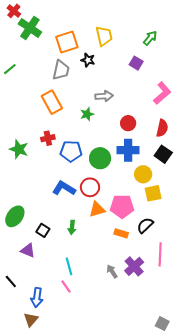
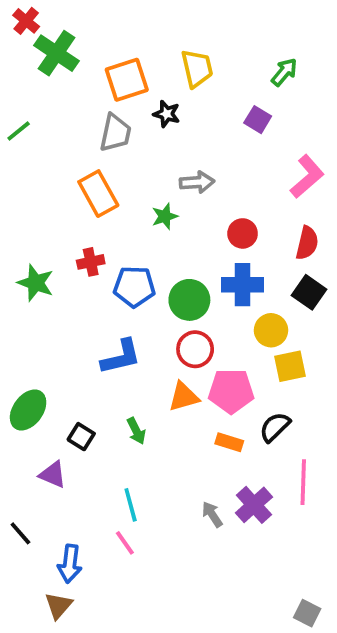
red circle: (90, 187) -> (195, 349), moved
blue L-shape: (64, 188) -> (121, 357), turned 135
green arrow: (72, 227) -> (136, 431), turned -32

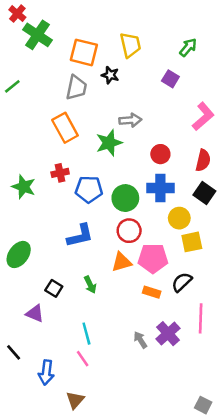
orange square: (127, 80) -> (84, 52), turned 32
green star: (165, 216) -> (109, 143), size x1.5
green ellipse: (28, 410) -> (19, 254), moved
brown triangle: (58, 605) -> (75, 400), moved

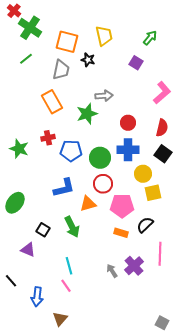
green line: (12, 86) -> (26, 59), moved
orange triangle: (122, 262) -> (88, 204), moved
green arrow: (90, 285) -> (72, 227), size x1.5

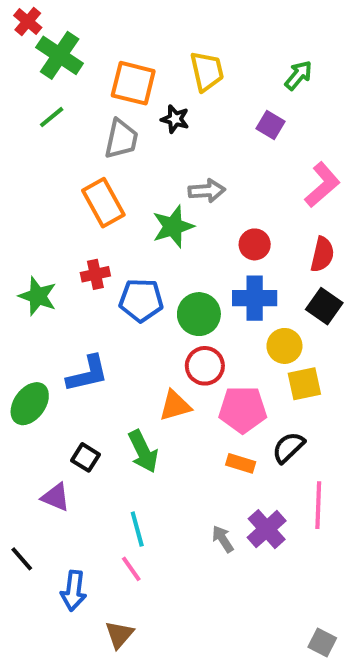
blue L-shape: (64, 188) -> (87, 374), moved

